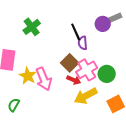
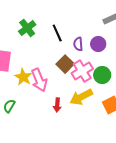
purple circle: (103, 24) -> (98, 44), moved
black line: (76, 32) -> (57, 33), moved
red arrow: (74, 80) -> (57, 105), moved, turned 72

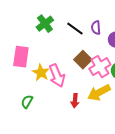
black line: (57, 33) -> (75, 29), turned -30
purple semicircle: (78, 44) -> (96, 28), moved

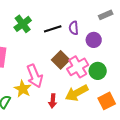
black line: (75, 29) -> (53, 29), turned -54
yellow star: (41, 73) -> (23, 89), moved

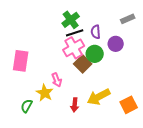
green cross: (23, 24) -> (71, 20), moved
pink cross: (78, 67) -> (74, 48), moved
green circle: (98, 71) -> (95, 54), moved
pink arrow: (35, 76) -> (57, 80), size x0.6

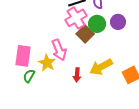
purple circle: (116, 44) -> (118, 22), moved
pink rectangle: (21, 61) -> (23, 56), moved
pink arrow: (57, 80) -> (59, 50), size x1.5

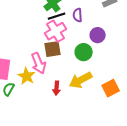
green circle: (97, 24) -> (84, 52), moved
brown square: (85, 34) -> (53, 49), moved, turned 36

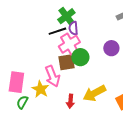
purple semicircle: (78, 15) -> (73, 28), moved
black line: (57, 16) -> (57, 31), moved
green circle: (84, 52) -> (80, 57), moved

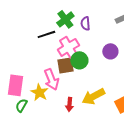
purple semicircle: (73, 28) -> (85, 23), moved
black line: (57, 31) -> (46, 34), moved

